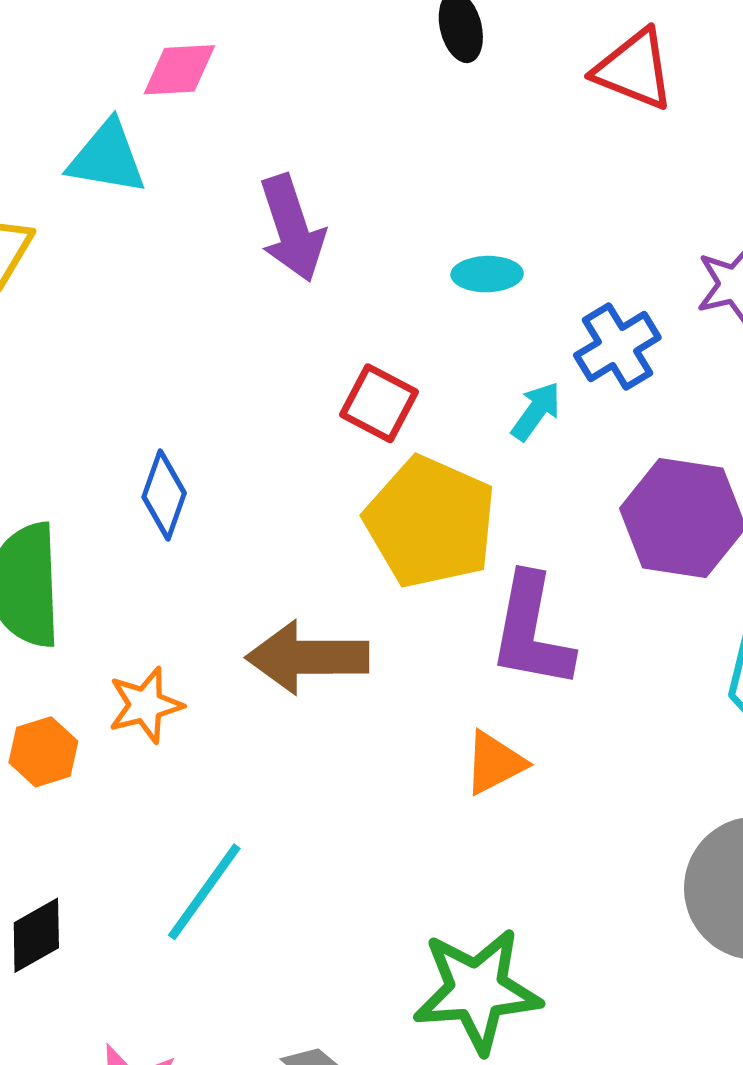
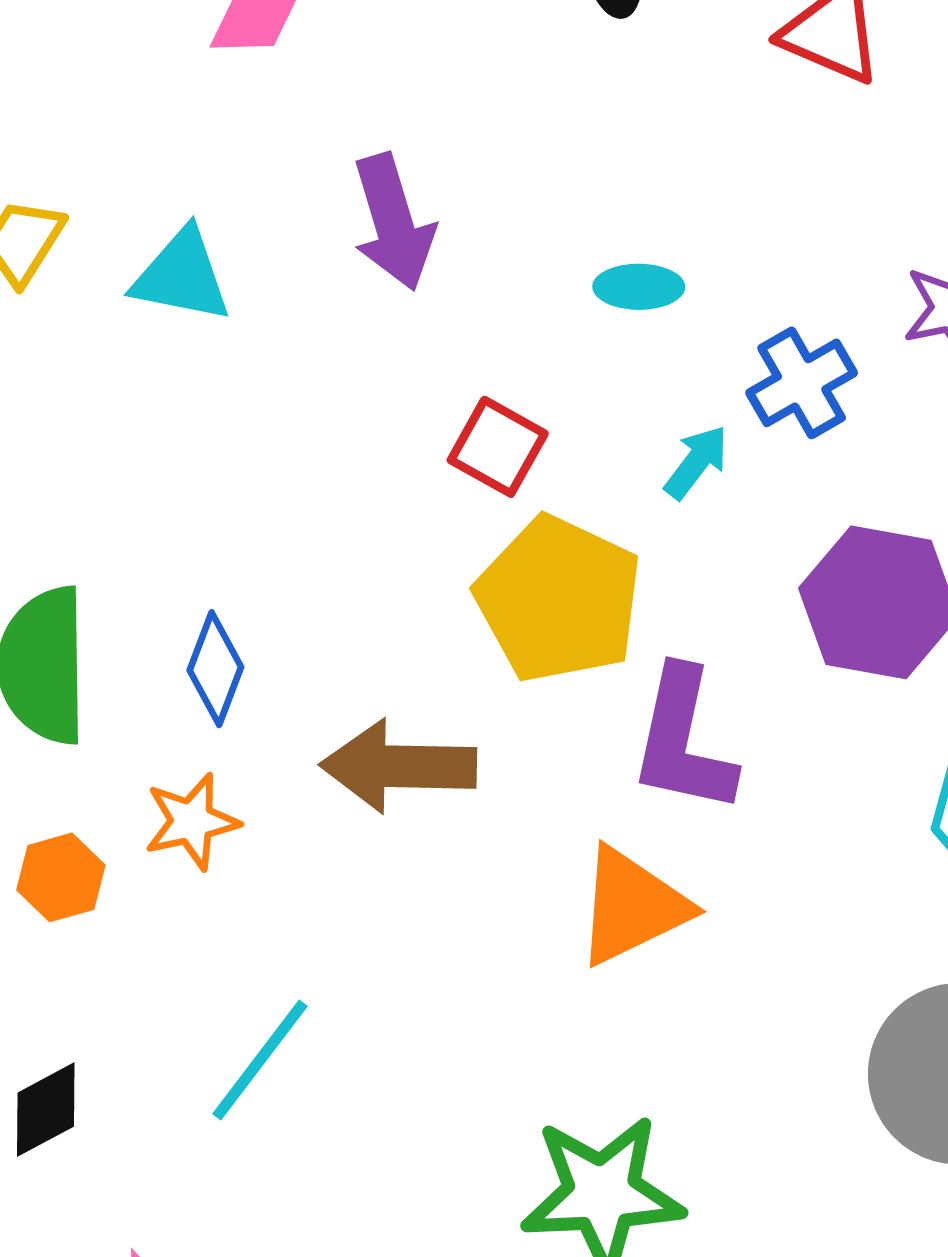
cyan triangle: (107, 158) -> (182, 276), moved
blue diamond: (164, 495) -> (215, 669), moved
orange triangle: (495, 763) -> (632, 906), size x1.5

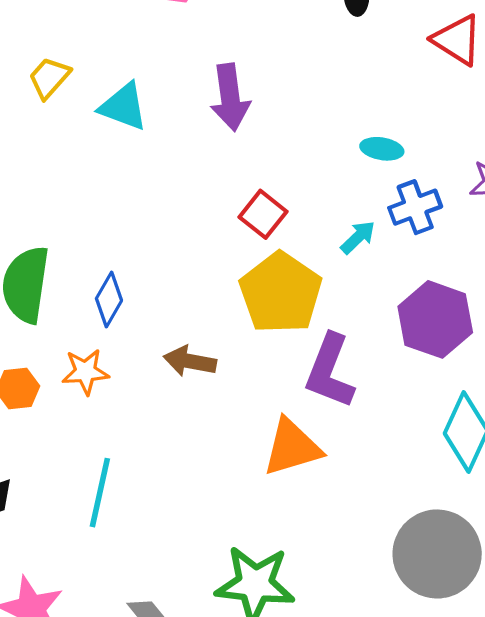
cyan ellipse: (639, 287) -> (382, 149), moved
brown arrow: (399, 766) -> (190, 361), size x0.7
cyan line: (260, 1060) -> (100, 493), turned -34

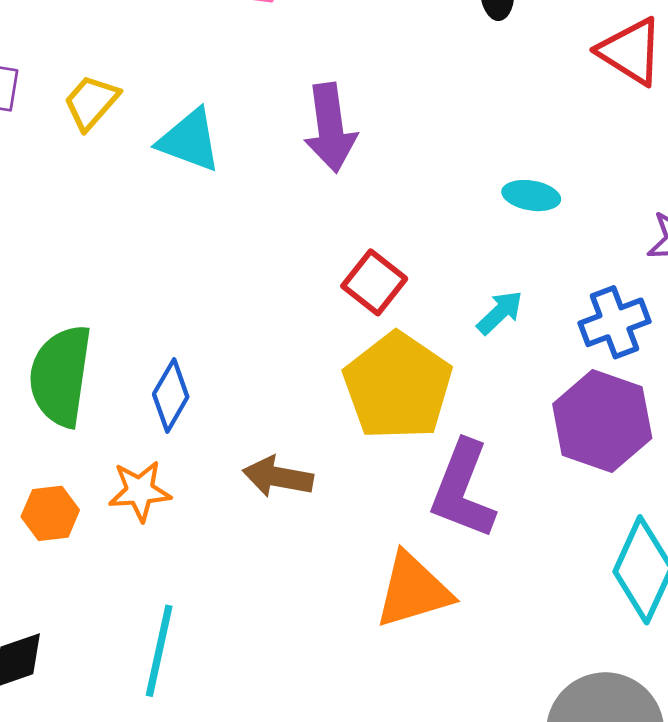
blue cross: (415, 207) -> (614, 322), moved

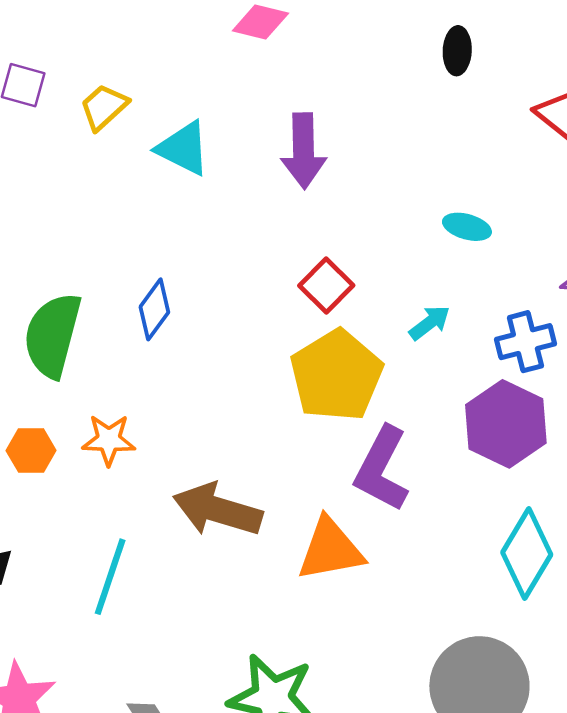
blue diamond: (171, 395) -> (154, 309), moved
brown arrow: (278, 477) -> (218, 510), moved, size x1.5

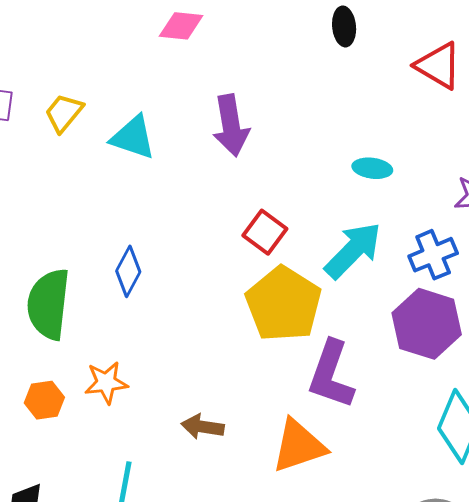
cyan arrow: (430, 323) -> (353, 250), size x1.8
brown arrow: (218, 510) -> (203, 427), size x0.6

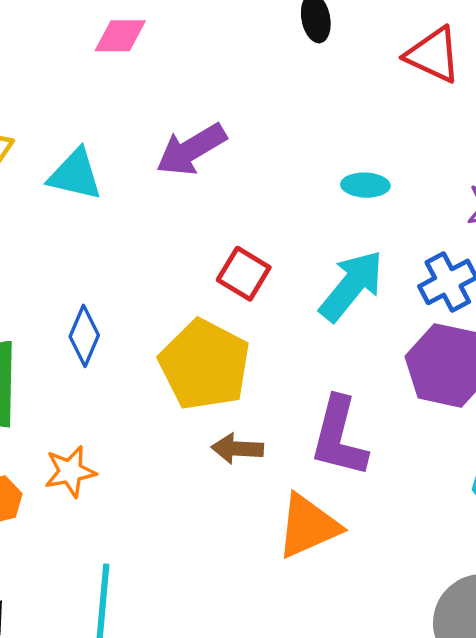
purple arrow: (231, 125) -> (191, 150), turned 74
yellow pentagon: (283, 304) -> (205, 365), moved
brown arrow: (203, 427) -> (237, 449), moved

